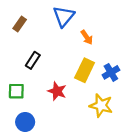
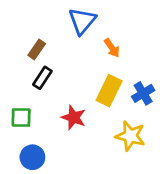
brown rectangle: (20, 24) -> (37, 49), moved

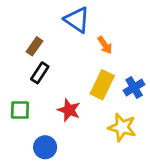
blue triangle: (82, 21) -> (77, 20), turned -36
blue circle: (32, 157) -> (45, 147), moved

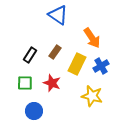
orange arrow: (105, 45) -> (92, 38), moved, size x1.5
brown rectangle: (34, 46) -> (55, 52), moved
green square: (20, 110) -> (25, 83), moved

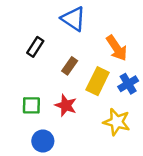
black rectangle: (30, 55) -> (35, 47), moved

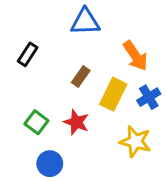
blue triangle: (73, 19) -> (85, 22), turned -36
black rectangle: (35, 47) -> (28, 54), moved
green square: (31, 105) -> (36, 122), turned 36

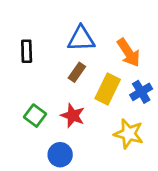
blue triangle: (85, 22) -> (81, 39), moved
black rectangle: (28, 54) -> (27, 51), turned -35
blue circle: (50, 164) -> (60, 155), moved

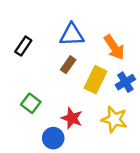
black rectangle: (27, 51) -> (23, 46), turned 36
red star: (73, 116) -> (72, 118), moved

